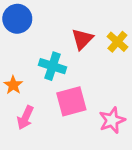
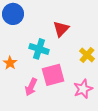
yellow cross: (117, 42) -> (87, 55), moved
pink arrow: (25, 118) -> (31, 87), moved

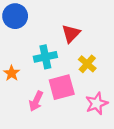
cyan cross: (39, 49) -> (45, 57), turned -30
yellow cross: (87, 55) -> (87, 64), moved

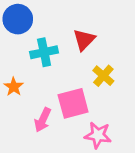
cyan cross: (45, 57) -> (44, 52), moved
pink star: (97, 103) -> (98, 135), moved, turned 30

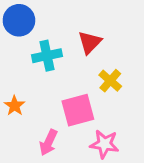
orange star: (14, 87) -> (15, 106), moved
pink arrow: (43, 120) -> (48, 143), moved

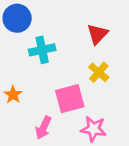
red triangle: (90, 42) -> (97, 34), moved

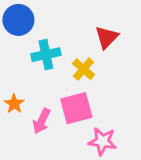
yellow cross: (99, 72) -> (84, 69), moved
pink arrow: (43, 128) -> (42, 121), moved

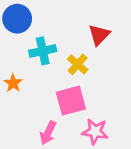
orange star: (14, 104) -> (13, 83), moved
pink arrow: (42, 121) -> (48, 133), moved

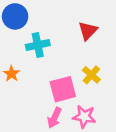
yellow cross: (78, 64) -> (91, 75), moved
pink arrow: (48, 133) -> (54, 118), moved

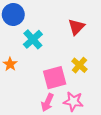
cyan cross: (38, 45) -> (33, 39), turned -30

